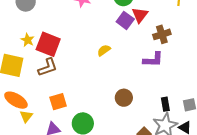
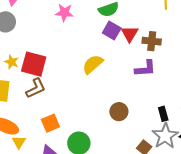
red triangle: (140, 15) -> (130, 34), moved
brown cross: (162, 34) -> (152, 41), turned 30
yellow semicircle: (104, 50) -> (93, 64), size x1.5

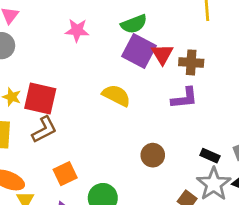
purple square: (112, 31) -> (139, 51), size x1.4
yellow semicircle: (93, 64) -> (116, 95), turned 70
black rectangle: (163, 114) -> (210, 156), turned -48

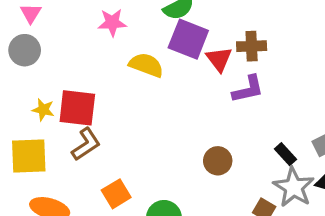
red triangle: (162, 54) -> (219, 59), moved
yellow semicircle: (116, 95) -> (146, 65), moved
black rectangle: (210, 156) -> (285, 154), turned 30

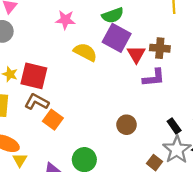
brown L-shape: (86, 144) -> (37, 102), turned -125
orange square: (116, 194) -> (53, 120), moved, turned -30

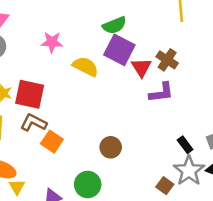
pink star: (65, 20) -> (52, 42), moved
brown cross: (160, 48) -> (167, 60), turned 30
brown circle: (127, 125) -> (111, 147), moved

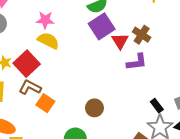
purple square: (119, 50) -> (102, 26), turned 30
yellow semicircle: (85, 67) -> (48, 41), moved
red square: (30, 94) -> (27, 64), turned 35

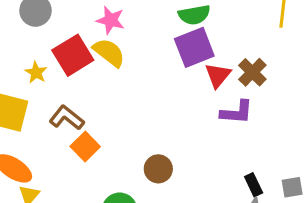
red square: (27, 64) -> (73, 55), moved

